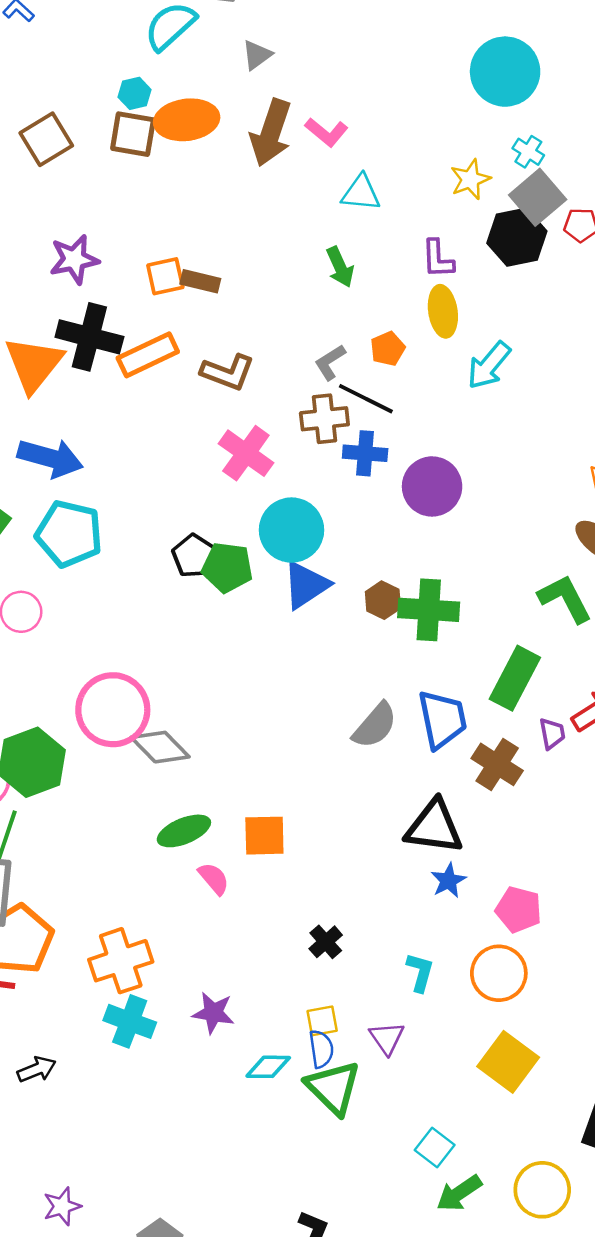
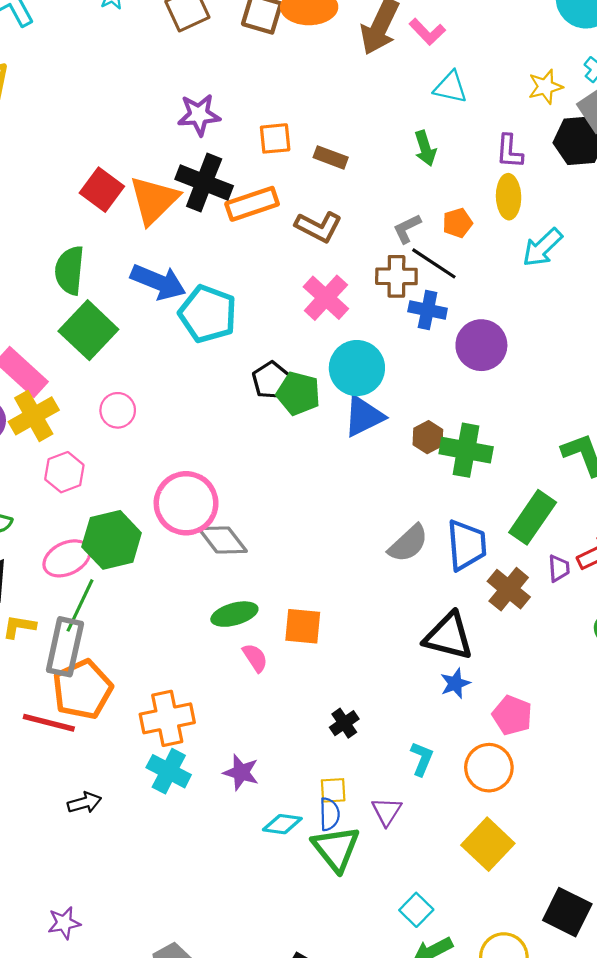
brown rectangle: (200, 281) -> (331, 157), moved
cyan pentagon: (69, 534) -> (208, 314), moved
purple star: (62, 1206) -> (64, 923), moved

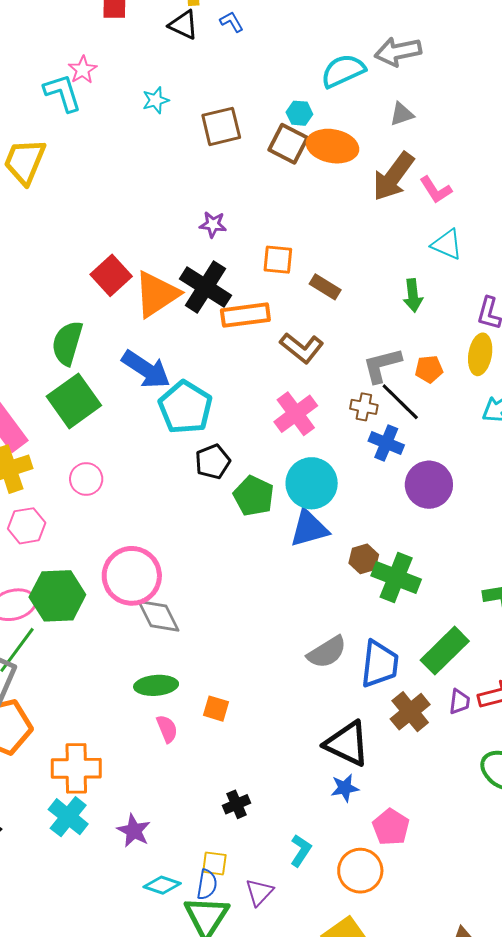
purple star: (199, 115) -> (213, 224), size x0.7
gray L-shape: (407, 229) -> (382, 365), size x1.4
brown cross: (396, 276) -> (364, 407), size x0.7
black pentagon: (271, 380) -> (213, 462), moved
orange square: (303, 626) -> (216, 709), size x0.7

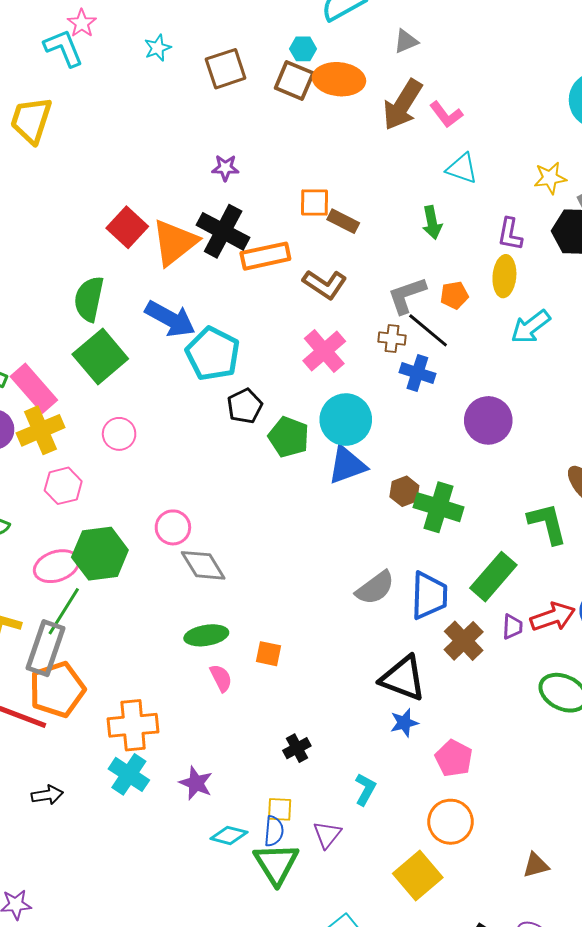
orange square: (278, 260) -> (314, 203), moved
purple circle: (429, 485) -> (488, 420), moved
pink circle: (132, 576) -> (173, 527), size x0.6
orange circle: (360, 871) -> (451, 822), moved

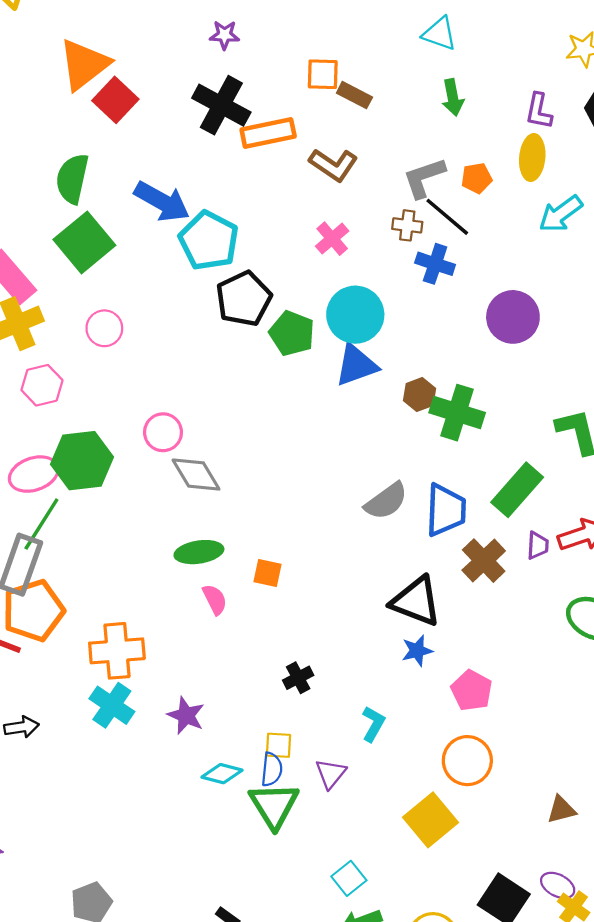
cyan triangle: (462, 168) -> (440, 34), moved
orange triangle: (175, 242) -> (84, 64), moved
pink cross: (324, 351) -> (332, 239), size x0.7
black pentagon: (245, 406) -> (244, 299), size x1.4

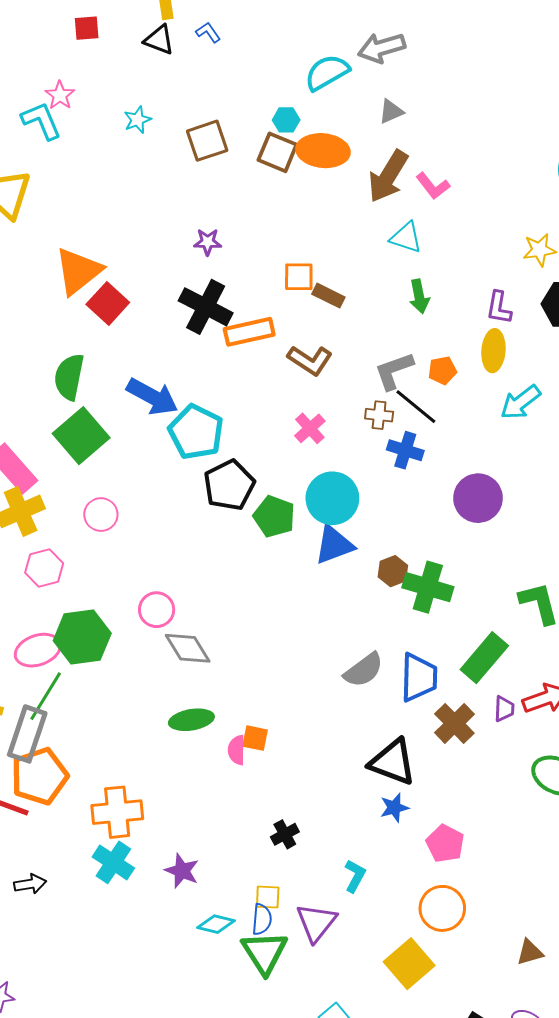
pink semicircle: (215, 599) -> (237, 750), moved, turned -152
purple triangle: (331, 774) -> (316, 922), size x1.4

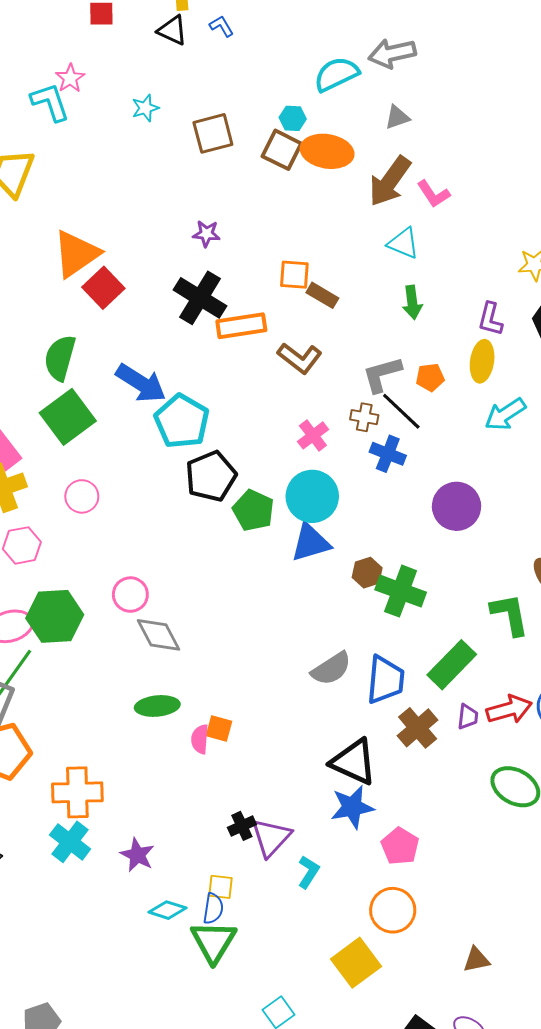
pink cross: (310, 428) -> (313, 435), moved
blue star: (394, 808) -> (352, 807), size x1.5
purple triangle: (316, 922) -> (271, 838), moved

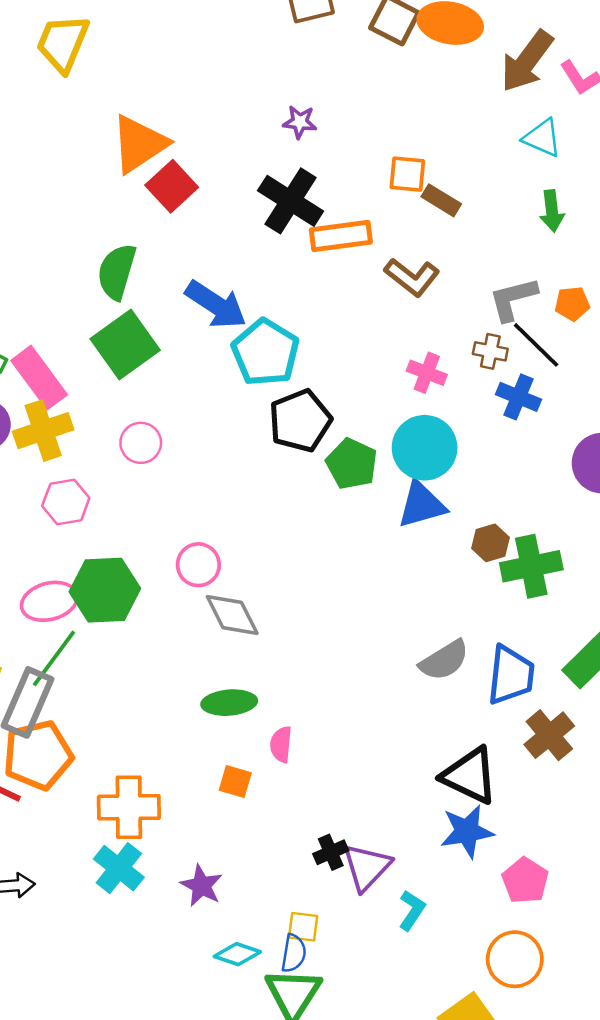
pink cross: (313, 435) -> (427, 373), turned -32
green cross: (401, 591) -> (531, 566), turned -33
orange square: (219, 729) -> (235, 781), moved

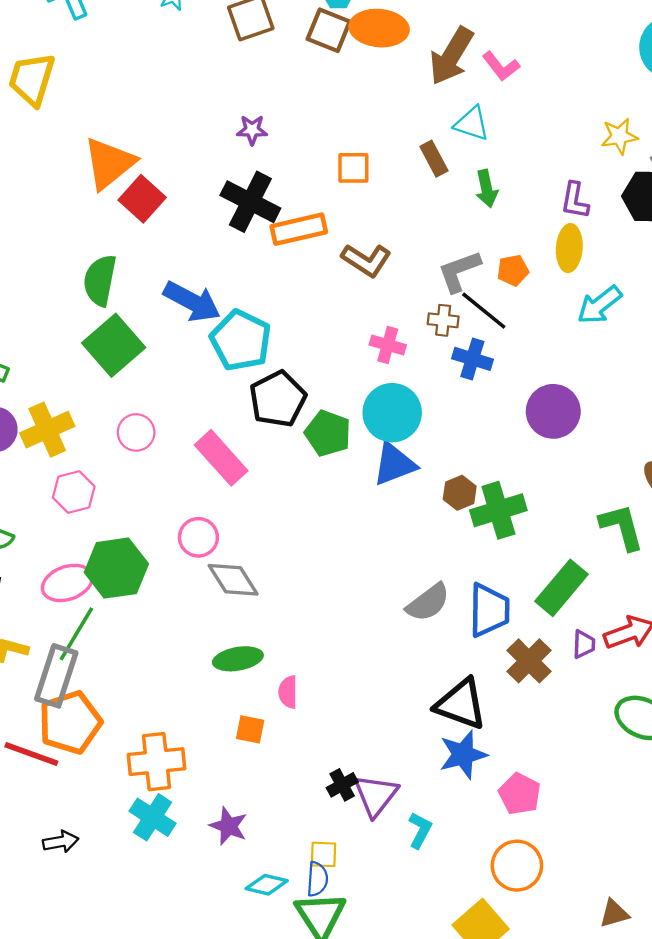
brown rectangle: (441, 200) -> (434, 159), moved, turned 36
pink rectangle: (39, 378) -> (221, 458), moved

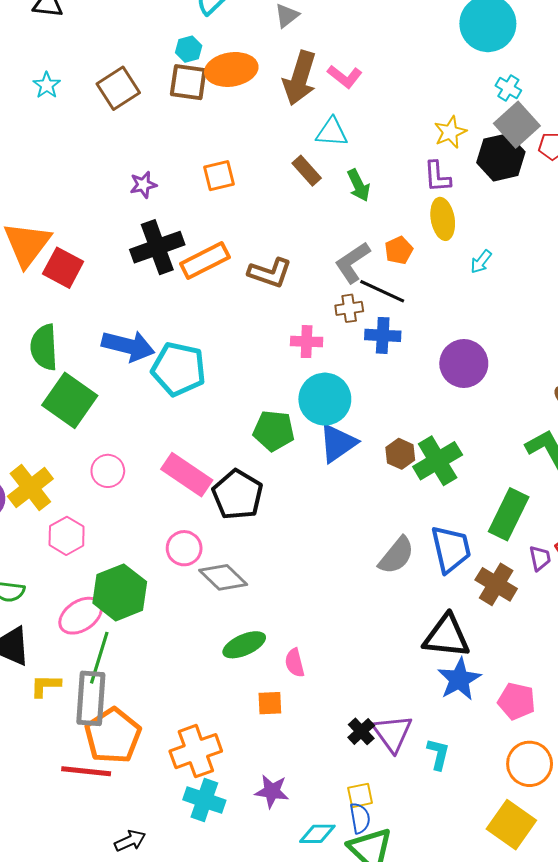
yellow star: (619, 136) -> (450, 132), moved
orange square: (353, 168) -> (219, 176), moved
black cross: (250, 202) -> (157, 247), turned -33
cyan arrow: (600, 305) -> (481, 262), size x0.6
black pentagon: (278, 399) -> (238, 495), moved

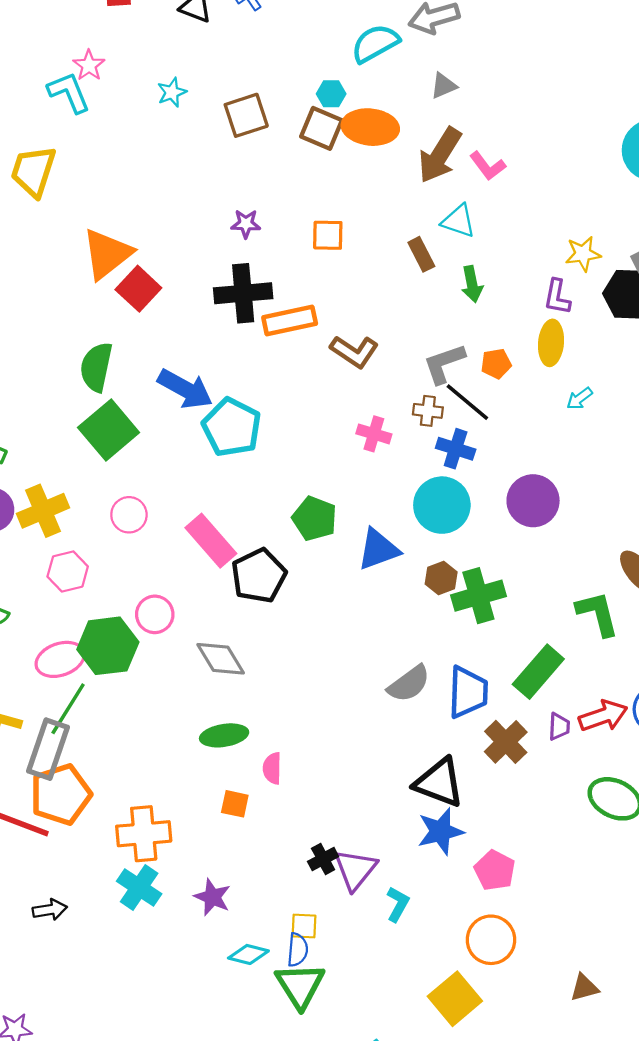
cyan circle: (325, 399) -> (442, 505), moved
pink circle: (184, 548) -> (155, 614), moved

